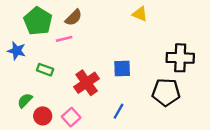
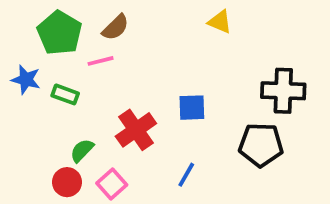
green rectangle: (45, 70) -> (65, 94), moved
green semicircle: (25, 101) -> (82, 150), moved

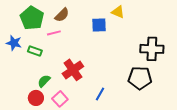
blue square: (192, 108) -> (99, 25), moved

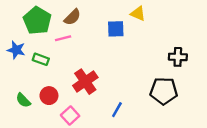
black cross: (152, 49) -> (178, 57), size x0.7
green semicircle: (44, 81) -> (23, 100), moved, turned -88
red circle: (36, 98) -> (49, 96), moved

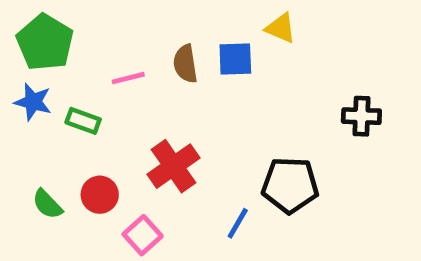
brown semicircle: (72, 17) -> (185, 64), moved, turned 126
green pentagon: (37, 21) -> (45, 42), moved
black pentagon: (164, 91) -> (290, 185), moved

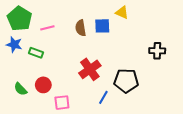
pink line: (128, 78) -> (47, 28), moved
red cross: (173, 166) -> (90, 69), moved
pink square: (143, 235) -> (62, 103), turned 35

